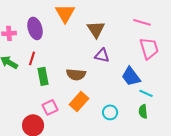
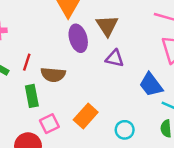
purple ellipse: (35, 28) -> (78, 38), moved
brown semicircle: (76, 74) -> (53, 75), moved
green rectangle: (43, 76) -> (32, 96), moved

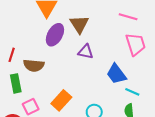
purple ellipse: (78, 38) -> (55, 35), turned 45

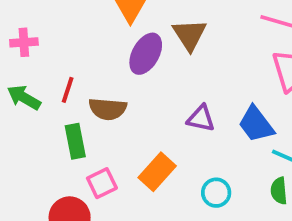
purple triangle: (86, 52) -> (201, 118), moved

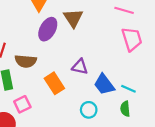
blue trapezoid: (256, 124) -> (104, 84), moved
orange rectangle: (157, 172) -> (54, 83), moved, turned -75

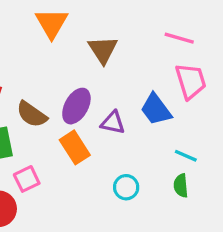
purple ellipse: (48, 29) -> (76, 106), moved
brown semicircle: (26, 61) -> (32, 114), turned 30
blue trapezoid: (104, 84) -> (156, 109), moved

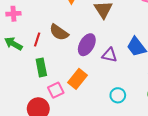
brown semicircle: (32, 114) -> (59, 32), moved
orange rectangle: (75, 147) -> (77, 79), moved, turned 72

